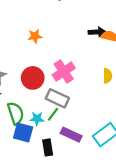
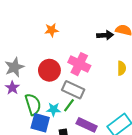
black arrow: (97, 32) -> (105, 35), moved
pink cross: (64, 72) -> (79, 64), turned -30

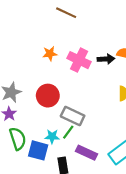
pink cross: (79, 64) -> (79, 60), moved
green semicircle: (33, 104) -> (18, 139), moved

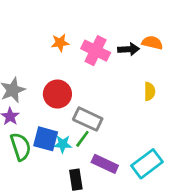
blue square: (38, 150) -> (46, 139), moved

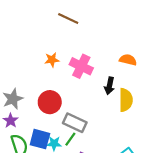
black arrow: (129, 49) -> (109, 86), moved, turned 105
yellow semicircle: (150, 91) -> (126, 100), size x1.5

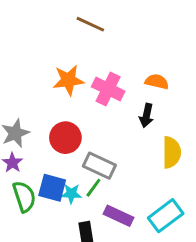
orange star: (52, 60) -> (68, 80), size x1.5
orange semicircle: (128, 60) -> (157, 82), moved
yellow semicircle: (126, 100) -> (172, 152), moved

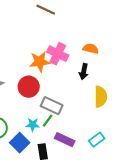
orange star: (68, 80) -> (40, 62), moved
blue square: (52, 188) -> (20, 143), moved, turned 30
cyan rectangle: (166, 216) -> (97, 140), size x0.7

